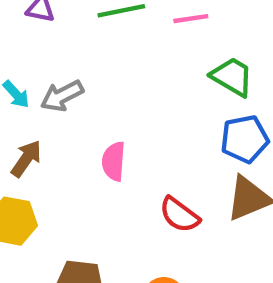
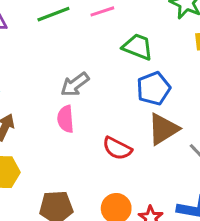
gray arrow: (62, 96) -> (75, 84), moved

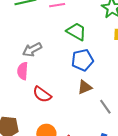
brown triangle: (163, 129) -> (85, 87), size x0.7
red semicircle: (117, 148) -> (42, 94), moved

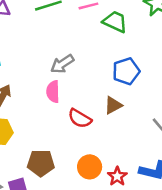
green trapezoid: (76, 32) -> (115, 22), moved
brown triangle: (85, 87) -> (113, 105), moved

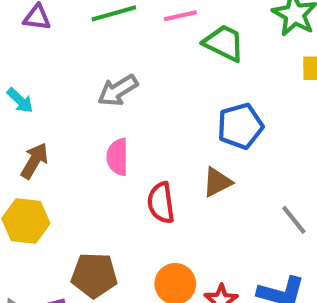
gray arrow: (62, 64) -> (118, 90), moved
red semicircle: (80, 118) -> (161, 203), turned 50

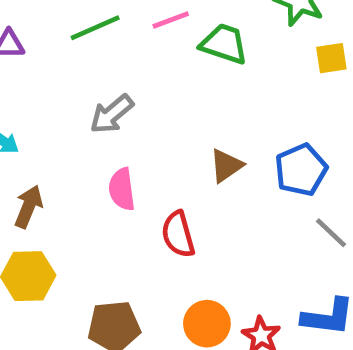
blue pentagon: (240, 126) -> (301, 170), moved
brown triangle: (217, 182) -> (226, 166), moved

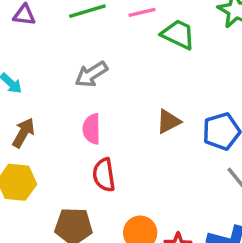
red semicircle: (178, 234) -> (104, 175), moved

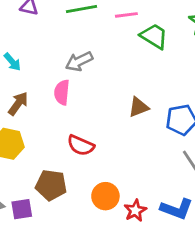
pink semicircle: (92, 129) -> (62, 92), moved
red semicircle: (104, 175) -> (81, 145), turned -64

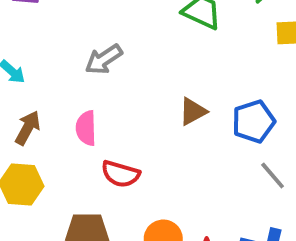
pink semicircle: (62, 92) -> (86, 128), moved

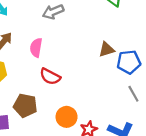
brown triangle: (193, 111) -> (107, 49), moved

